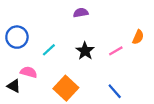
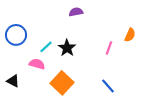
black star: (85, 51) -> (67, 48), moved
pink line: (116, 51) -> (109, 48), turned -40
pink semicircle: (29, 72) -> (37, 64), moved

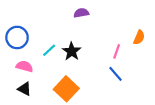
pink semicircle: (37, 64) -> (25, 66), moved
black triangle: (13, 81) -> (25, 89), moved
blue line: (108, 86) -> (115, 74), moved

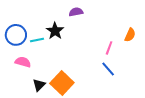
cyan line: (49, 50) -> (37, 40), moved, turned 32
black star: (72, 51) -> (55, 31), moved
black triangle: (25, 89) -> (39, 85), moved, turned 48

